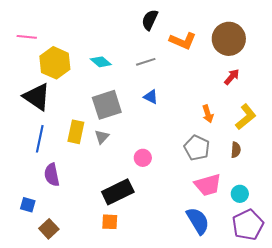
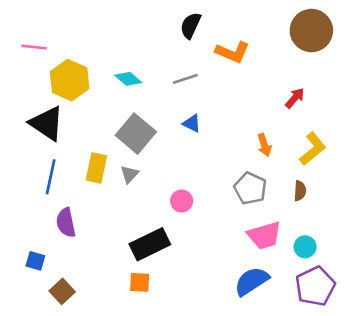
brown circle: (229, 39) -> (311, 31), moved
gray square: (107, 105) -> (136, 134), turned -32
blue semicircle: (198, 221) -> (252, 281), turned -92

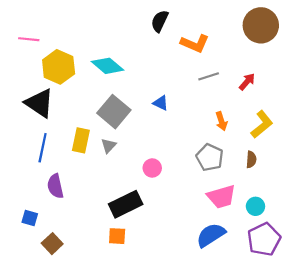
cyan diamond: (128, 79) -> (108, 66), size x1.4
gray line: (185, 79) -> (209, 76), moved

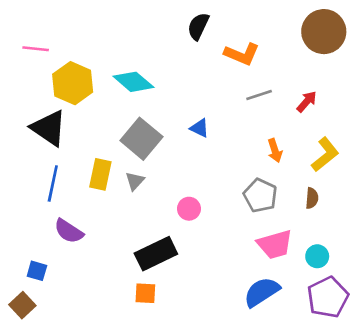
purple semicircle: (55, 186) -> (69, 231), turned -45
brown square: (52, 244) -> (22, 305), moved

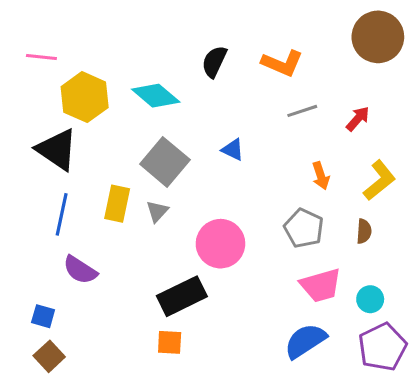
black semicircle: (198, 26) -> (214, 62), moved
pink circle: (189, 209) -> (220, 244), size x1.8
brown square: (22, 305) -> (49, 356), moved

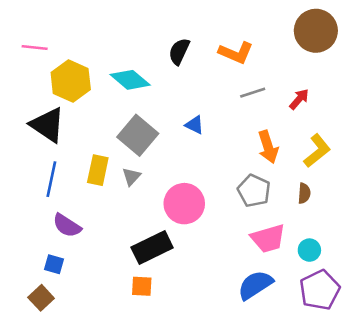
orange arrow: (321, 176) -> (268, 147), size x1.4
blue square: (43, 316) -> (54, 264), moved

